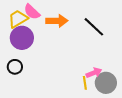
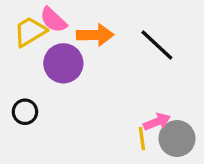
purple circle: (22, 38) -> (63, 63), moved

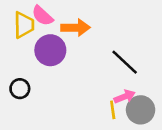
yellow trapezoid: (30, 32) -> (24, 25), turned 120
black line: (157, 45) -> (125, 62), moved

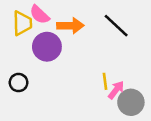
black line: (125, 62) -> (116, 26), moved
pink arrow: (125, 97) -> (116, 90), turned -30
yellow line: (113, 110) -> (105, 81), moved

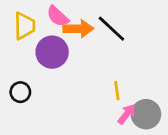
pink semicircle: (40, 15) -> (58, 16), moved
black line: (116, 26) -> (111, 29), moved
pink arrow: (116, 90) -> (127, 114), moved

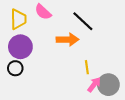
orange arrow: (78, 29) -> (67, 40), moved
purple circle: (52, 52) -> (20, 47), moved

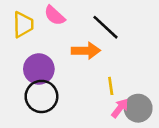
purple circle: (20, 47) -> (39, 69), moved
black circle: (15, 68) -> (41, 96), moved, size x1.6

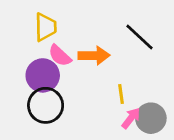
pink semicircle: (55, 15) -> (60, 56), moved
yellow trapezoid: (23, 25) -> (46, 27), moved
black line: (105, 27) -> (140, 37), moved

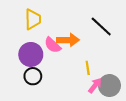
pink semicircle: (60, 56) -> (53, 45), moved
black circle: (46, 105) -> (33, 76), size x0.7

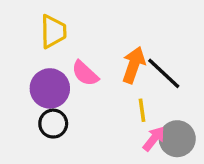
black line: (101, 27) -> (164, 73), moved
orange arrow: (68, 40) -> (134, 65), moved, turned -70

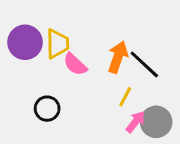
yellow trapezoid: (53, 31) -> (57, 44), moved
purple circle: (50, 88) -> (25, 42), moved
yellow line: (142, 110) -> (125, 97), turned 36

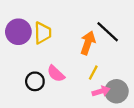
pink semicircle: (75, 64) -> (56, 74), moved
black line: (144, 64) -> (108, 32), moved
pink arrow: (135, 122) -> (101, 91), turned 35

